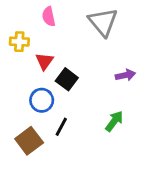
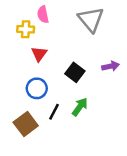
yellow cross: (19, 42) -> (26, 29), moved
black square: (67, 79) -> (75, 72), moved
green arrow: (114, 121) -> (80, 107), moved

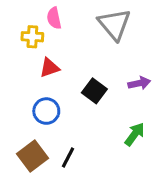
red triangle: (39, 54) -> (49, 68), turned 35
green arrow: (80, 107) -> (135, 134), moved
black line: (54, 112) -> (68, 157), moved

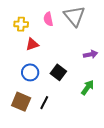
pink semicircle: (54, 18) -> (48, 19), moved
black square: (94, 91) -> (58, 72), moved
brown square: (32, 156) -> (21, 102), turned -30

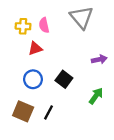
pink semicircle: (48, 19) -> (44, 25), moved

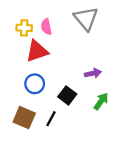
red triangle: (35, 48) -> (37, 51), size x1.5
purple arrow: (99, 59) -> (93, 73), moved
black square: (64, 79) -> (67, 95), moved

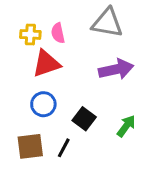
gray triangle: (86, 19) -> (107, 23), turned -40
purple arrow: (93, 73) -> (116, 69), moved, size x1.6
brown square: (24, 118) -> (30, 146), turned -30

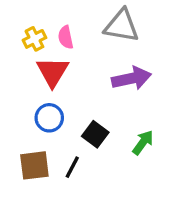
yellow cross: (30, 34) -> (34, 39), turned -30
red triangle: (46, 64) -> (53, 72), turned -40

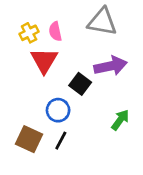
blue circle: (49, 118) -> (58, 110), moved
black square: (95, 134) -> (80, 84), moved
brown square: (34, 165) -> (29, 139), turned 32

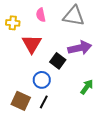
pink semicircle: (55, 31) -> (41, 15), moved
yellow cross: (29, 33) -> (13, 23), moved, turned 32

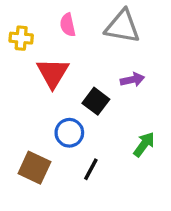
purple arrow: (80, 48) -> (132, 80), size x0.6
black line: (44, 102) -> (91, 169), moved

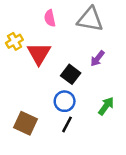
yellow cross: (21, 38) -> (14, 41), moved, turned -35
purple arrow: (132, 80) -> (98, 58), turned 140
blue circle: (69, 133) -> (65, 101), moved

